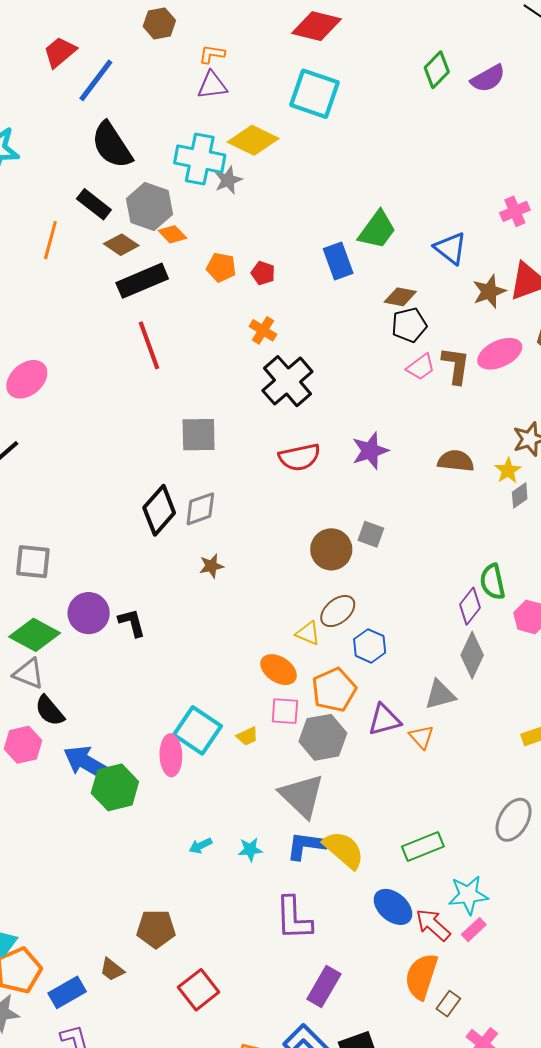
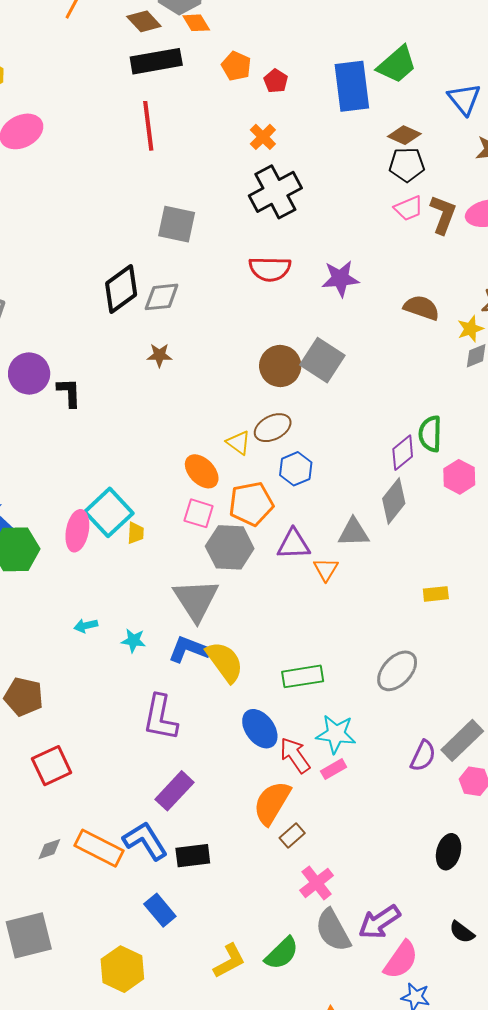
blue rectangle: (338, 261) -> (352, 86), size x1.4
gray square: (371, 534) -> (322, 360), size x1.6
yellow trapezoid: (247, 736) -> (136, 533), moved, turned -75

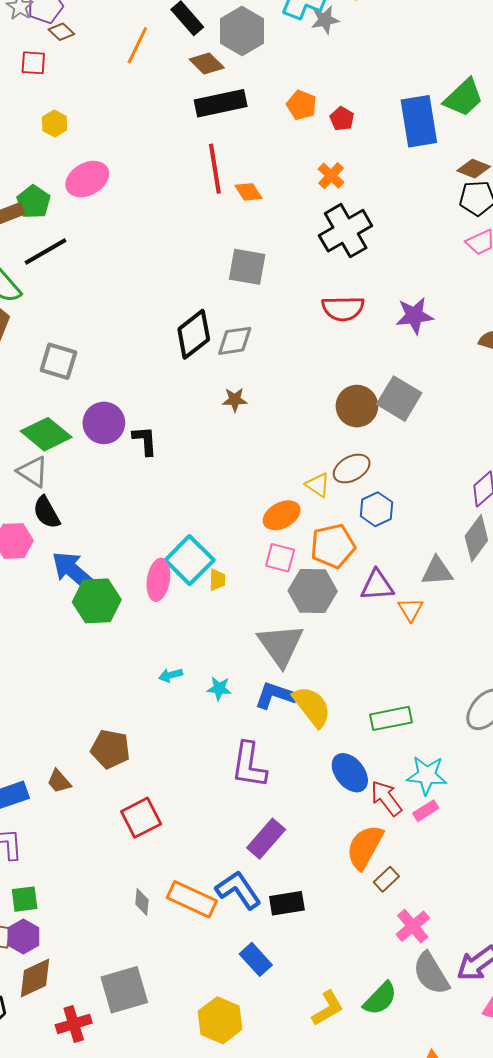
orange diamond: (196, 23) -> (248, 192), moved
orange ellipse: (202, 471) -> (282, 515), turned -72
gray diamond: (49, 849) -> (142, 902), turned -64

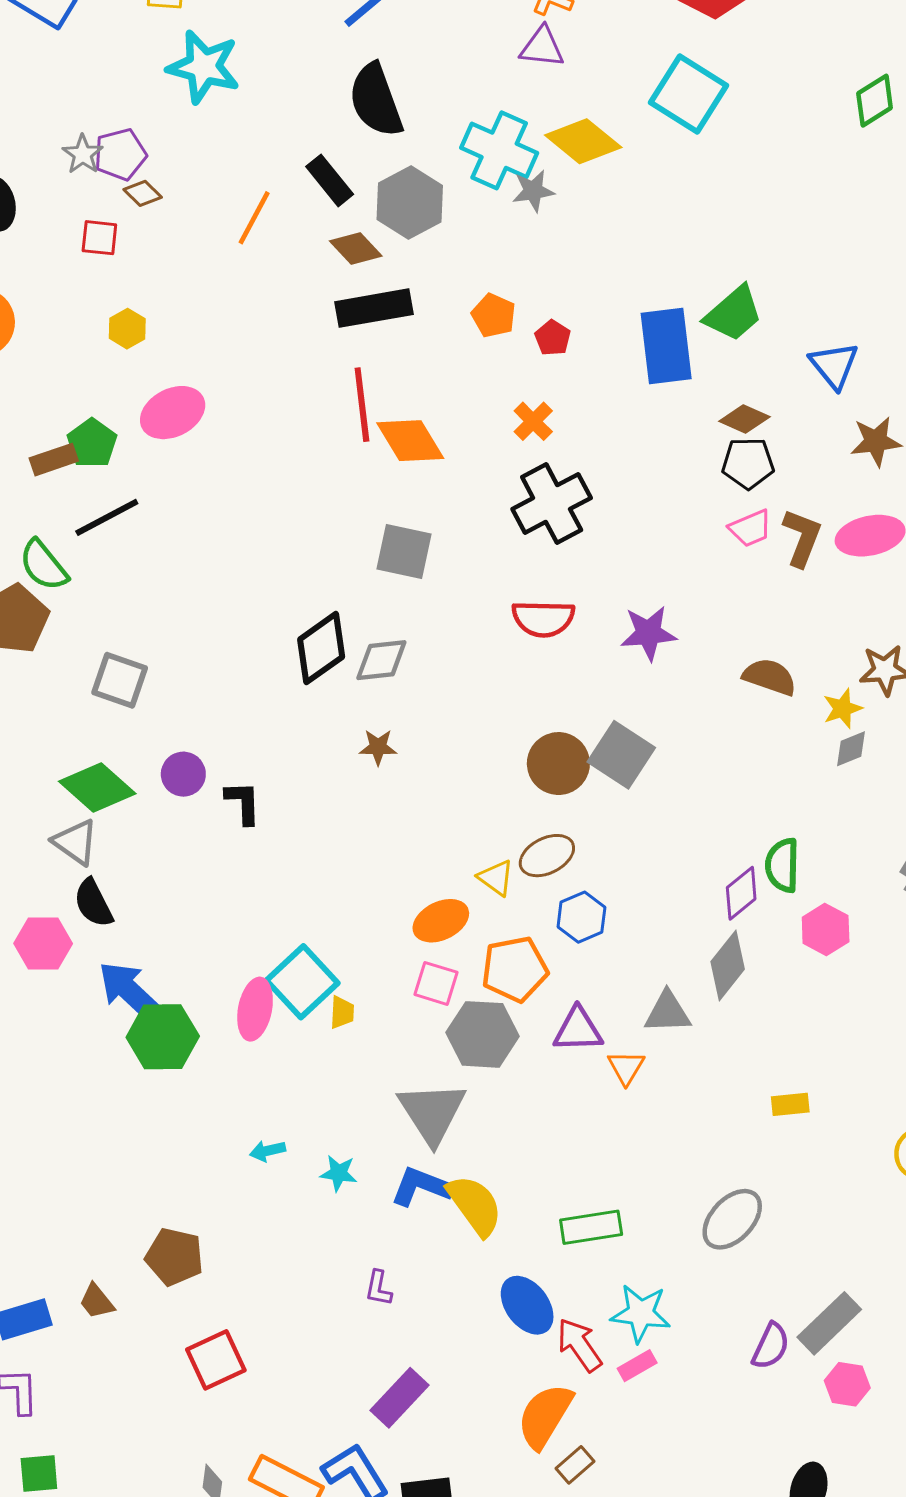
orange diamond: (248, 192) -> (410, 441), size x1.6
purple circle: (104, 423) -> (183, 774), size x0.7
purple L-shape: (249, 765) -> (378, 1288), size x0.5

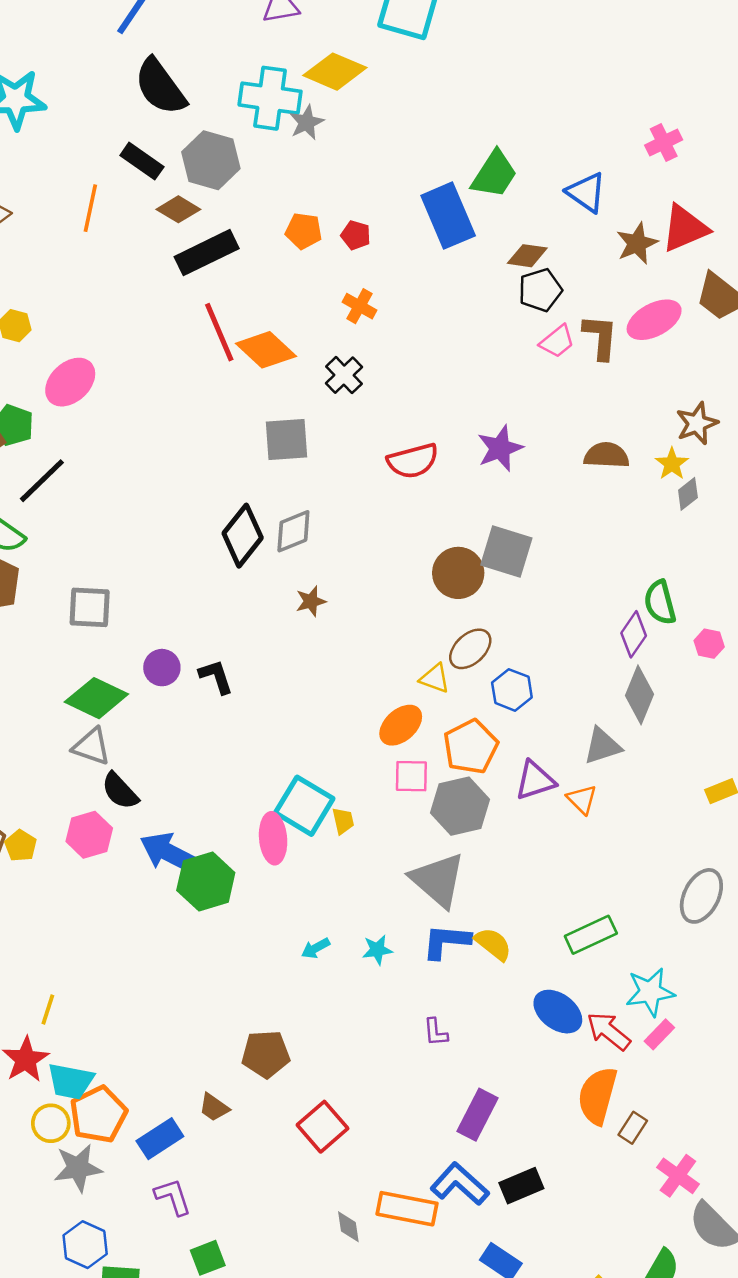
black cross: (552, 503) -> (344, 375), moved, size x0.6
pink hexagon: (826, 929) -> (709, 644), size x0.7
yellow semicircle: (475, 1205) -> (493, 944), size x0.7

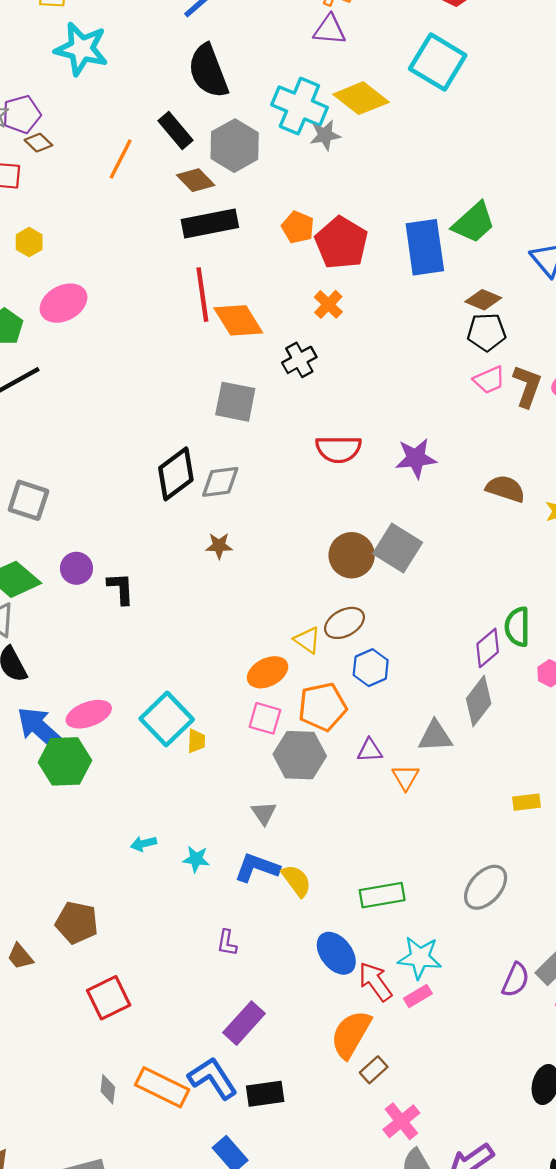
red pentagon: (356, 235) -> (341, 243), size x2.0
purple triangle: (535, 780) -> (370, 750), size x0.7
pink ellipse: (273, 838) -> (89, 714), moved, turned 60
gray triangle: (438, 880) -> (264, 813), size x0.5

